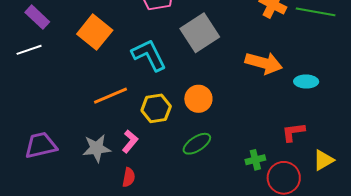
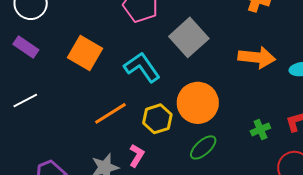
white line: (29, 50) -> (25, 101), moved
orange circle: (198, 99) -> (198, 103), size x1.5
green cross: (255, 160) -> (260, 129), moved

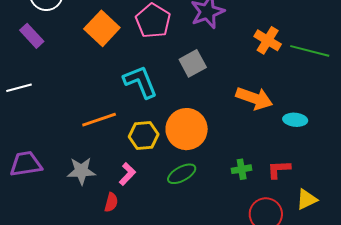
gray square: (189, 37) -> (193, 63), size x0.7
orange square: (85, 53) -> (102, 28), moved
pink L-shape: (137, 156) -> (127, 174), moved

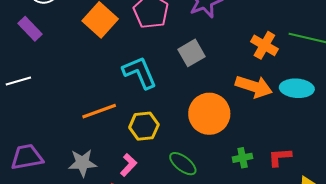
orange cross: (268, 40) -> (264, 45), moved
cyan ellipse: (295, 120) -> (297, 88), moved, size x1.4
orange circle: (187, 129) -> (209, 114), moved
green ellipse: (182, 174) -> (183, 164), turned 68

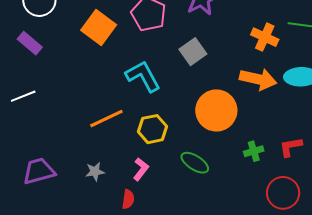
gray star: (82, 163) -> (95, 172), size x0.7

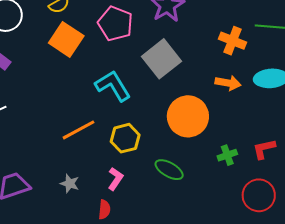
gray square: (193, 52) -> (161, 59), size x1.4
orange arrow: (258, 79) -> (228, 83), size x0.7
gray star: (95, 172) -> (70, 184), turned 30

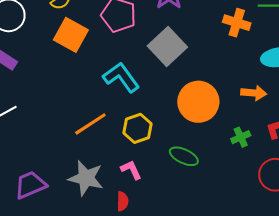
orange arrow: (228, 83) -> (254, 93), moved
pink L-shape: (116, 179) -> (131, 170), turned -55
gray star: (70, 184) -> (86, 178), size x1.8

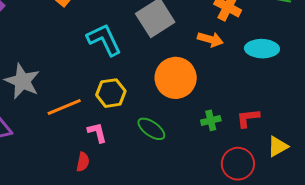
orange arrow: (254, 93) -> (210, 39), moved
orange line: (90, 124) -> (64, 107), moved
gray star: (86, 178) -> (22, 81), moved

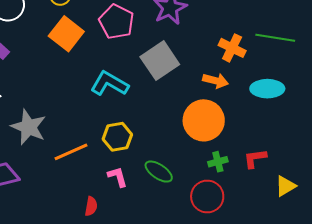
cyan L-shape: (104, 40) -> (109, 84), turned -33
orange circle: (176, 78) -> (204, 120), moved
pink L-shape: (97, 133) -> (118, 177), moved
red circle: (238, 164) -> (207, 196), moved

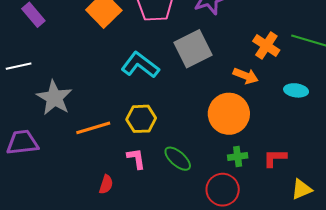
cyan ellipse: (267, 89) -> (296, 90), size x0.7

